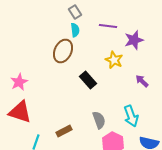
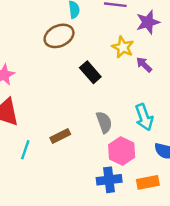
brown ellipse: (63, 51) -> (59, 36), turned 40
purple arrow: (142, 81) -> (144, 65), moved

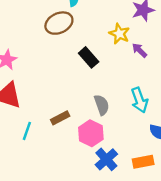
pink hexagon: (122, 151) -> (91, 133), moved
blue cross: (109, 180) -> (106, 159), turned -35

